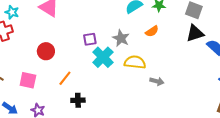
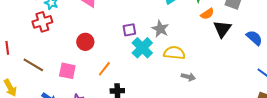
orange semicircle: (152, 31) -> (207, 14), moved
black triangle: (195, 33) -> (222, 29), moved, turned -36
gray arrow: (157, 81) -> (188, 77), moved

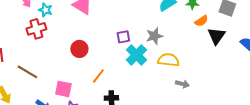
gray star: (160, 29) -> (154, 36), turned 30
pink square: (67, 71) -> (63, 89), moved

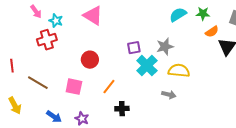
gray arrow: (182, 84) -> (169, 95), moved
pink square: (63, 89) -> (74, 87), moved

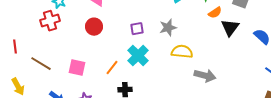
red circle: (90, 60) -> (94, 27), moved
cyan cross: (147, 66) -> (138, 56), moved
gray arrow: (169, 95) -> (205, 76), moved, size x1.5

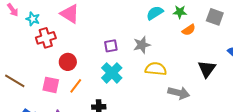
red cross: (50, 21) -> (46, 38), moved
red circle: (94, 27) -> (68, 62), moved
black triangle: (230, 28) -> (207, 69), moved
orange line: (112, 68) -> (76, 86), moved

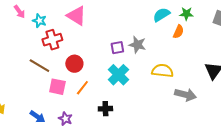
orange semicircle: (189, 30) -> (178, 32), moved, turned -32
gray star: (142, 45) -> (137, 45), moved, turned 30
brown line: (15, 81) -> (39, 66), moved

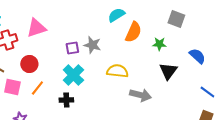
green star: (186, 14) -> (159, 44), moved
pink triangle: (76, 16) -> (36, 28), moved, turned -50
orange semicircle: (178, 32) -> (133, 32), size x1.5
black cross: (105, 109) -> (66, 100), moved

